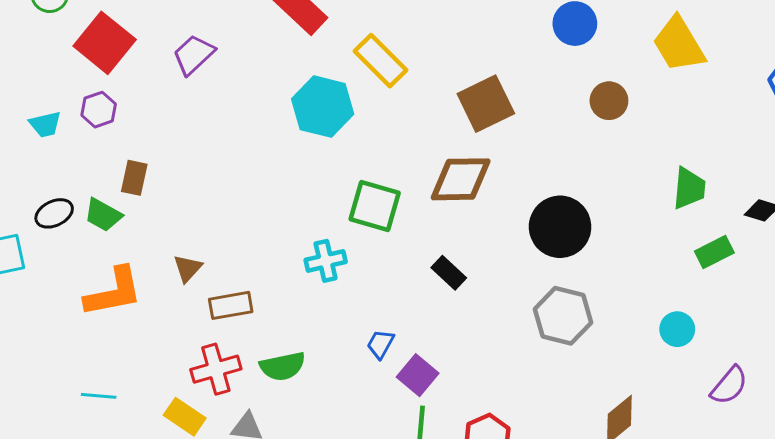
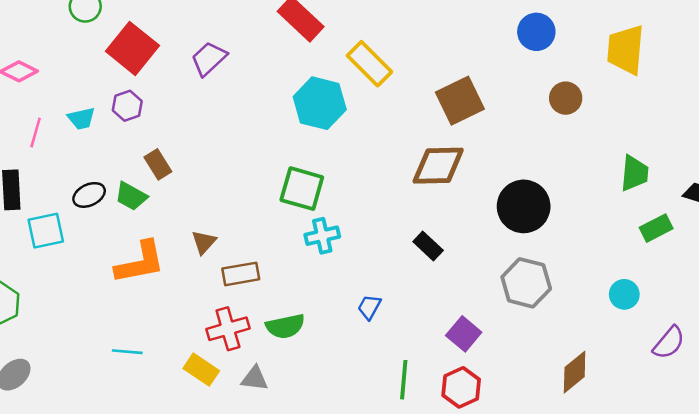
yellow trapezoid: (679, 44) -> (626, 50), turned 36
brown rectangle: (134, 178) -> (158, 164), turned -44
green square: (375, 206) -> (302, 189), moved
purple square: (418, 375) -> (464, 334), moved

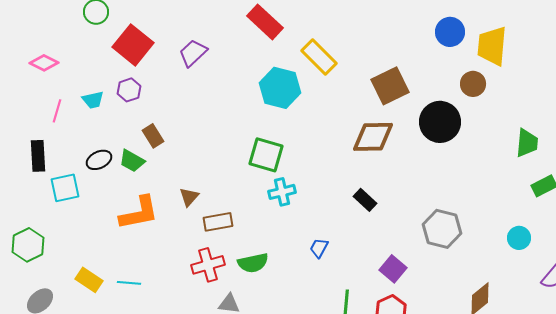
yellow trapezoid: (626, 50) -> (492, 46), moved
black circle: (524, 206) -> (440, 122), moved
yellow rectangle: (201, 370) -> (89, 280), moved

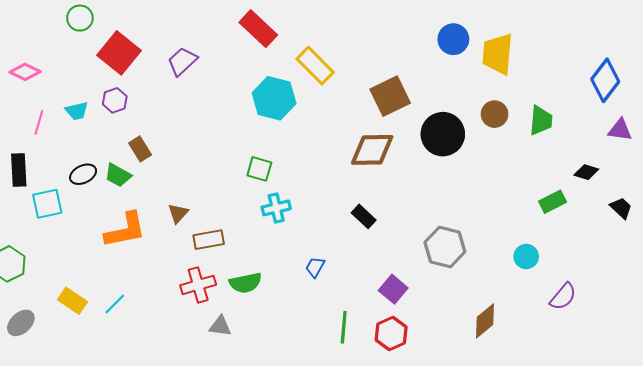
brown circle: (473, 84) -> (495, 114), moved
green trapezoid: (527, 143) -> (541, 120), moved
green square: (266, 155) -> (259, 169), size x0.7
cyan line: (129, 283) -> (115, 304), turned -50

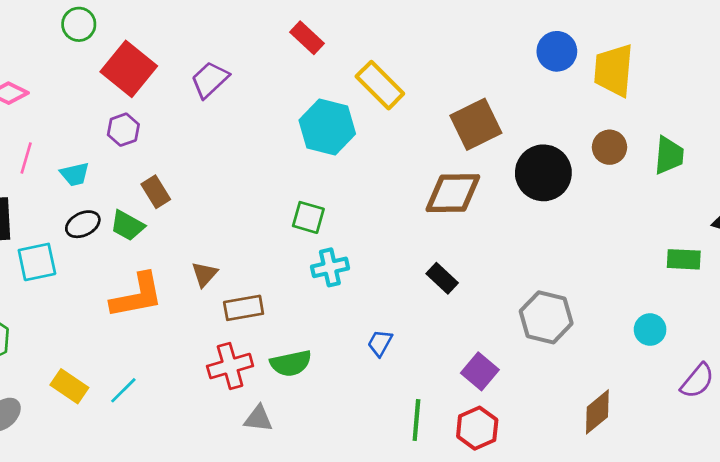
red rectangle: (258, 29) -> (307, 38), size x0.7
cyan trapezoid: (77, 111) -> (75, 174), moved
green rectangle: (553, 202) -> (684, 259), turned 30

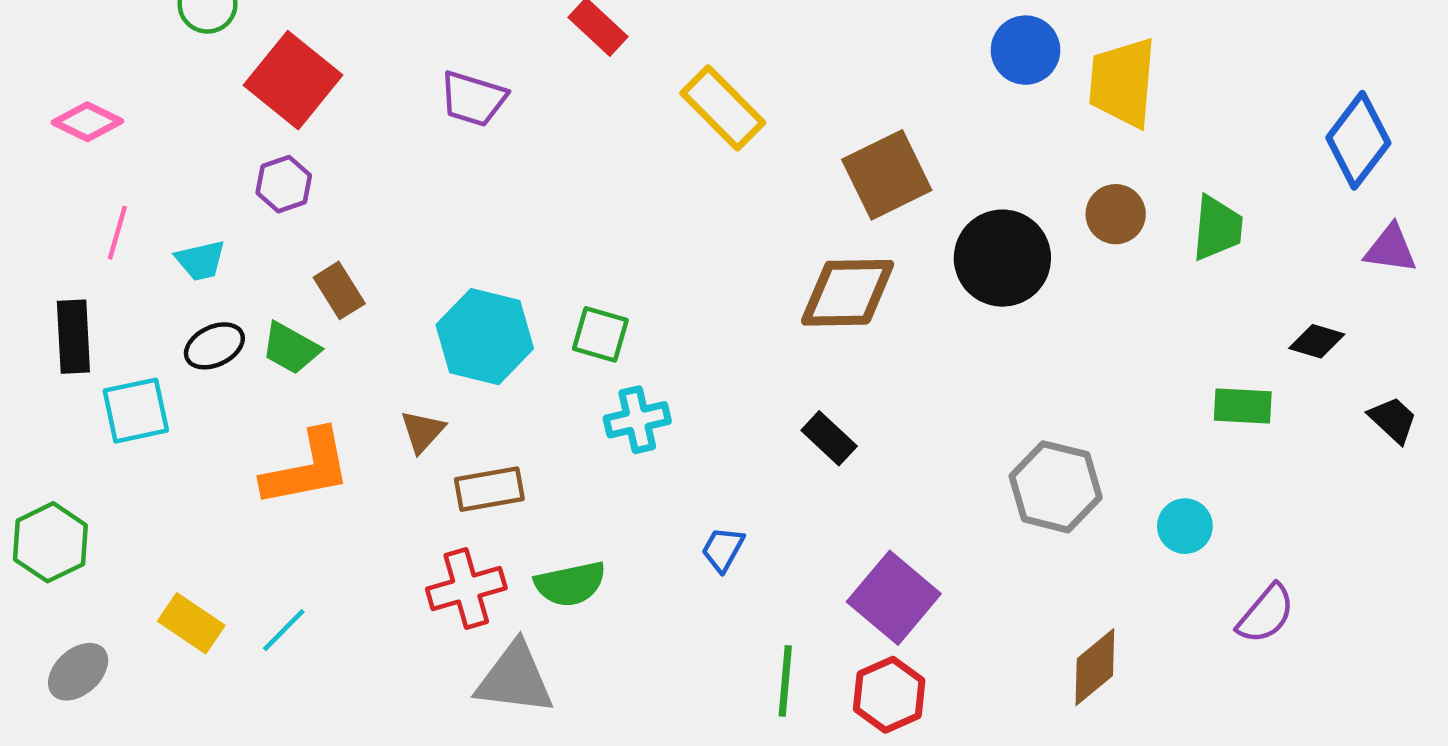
purple trapezoid: (210, 80) -> (473, 99), moved, turned -120
cyan hexagon: (327, 127) -> (485, 337), moved
gray hexagon: (546, 317) -> (1056, 487), moved
purple square: (480, 371) -> (894, 598), size x1.4
gray triangle: (258, 419) -> (515, 679), size x1.6

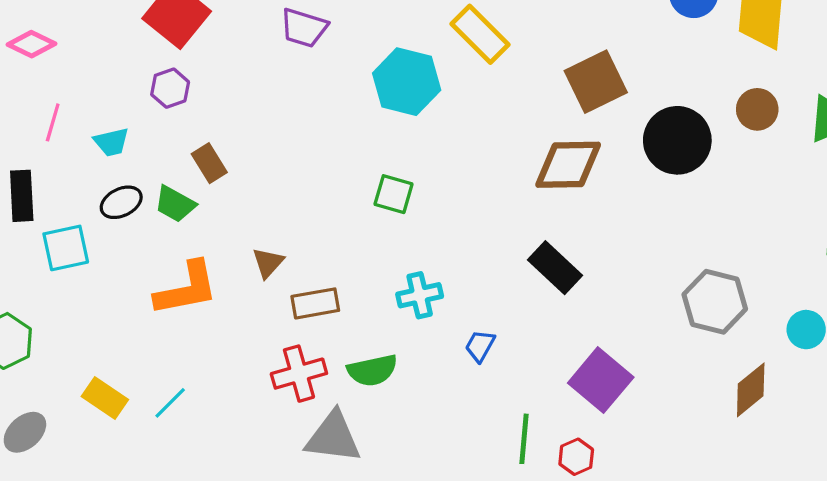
cyan hexagon: (485, 337) -> (407, 82), moved
cyan cross: (637, 420) -> (420, 295), moved
black rectangle: (829, 438) -> (555, 268), size x1.4
brown diamond: (1095, 667) -> (751, 390), moved
red hexagon: (889, 695) -> (576, 457), moved, size x0.7

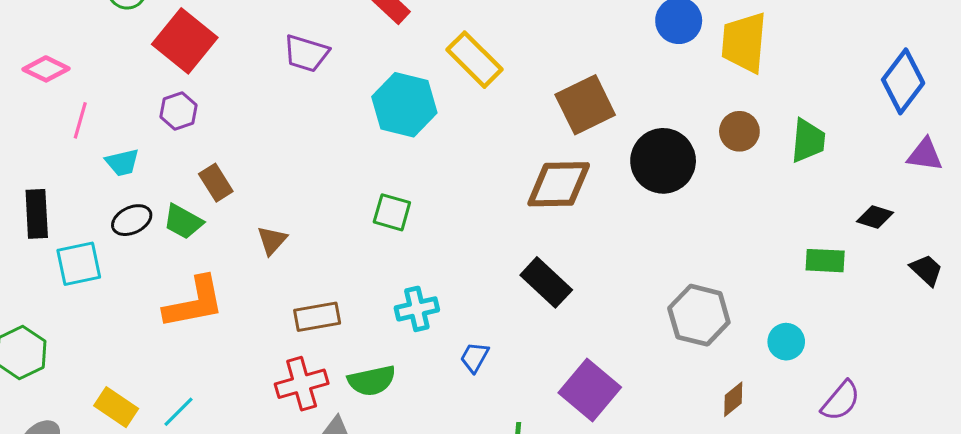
pink line: (53, 122) -> (80, 120), moved
brown triangle: (268, 263) -> (272, 240), moved
brown diamond: (751, 390) -> (733, 399), size x0.7

